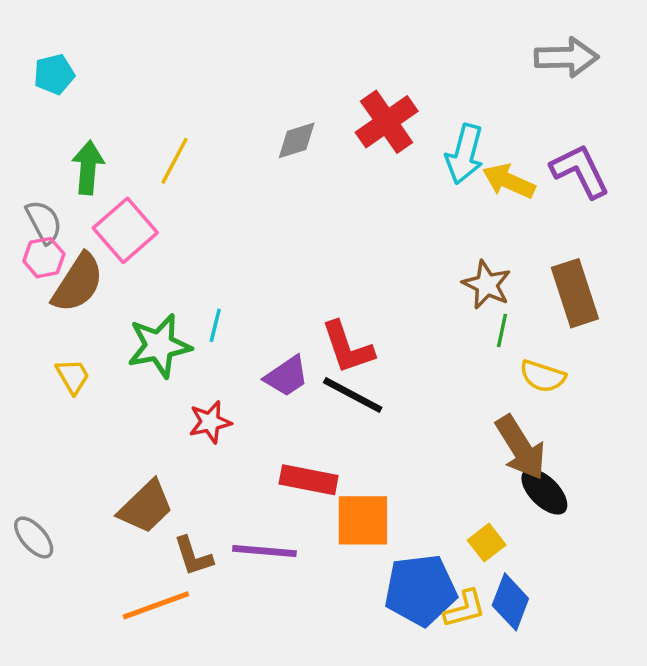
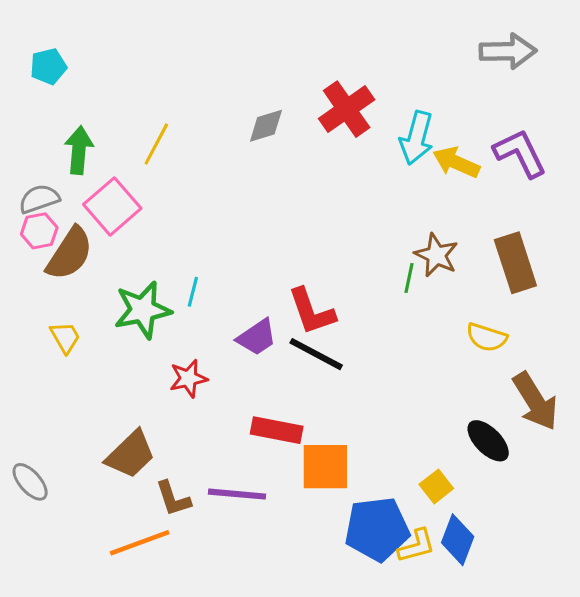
gray semicircle: (44, 222) -> (39, 199), turned -81
green line: (502, 330) -> (409, 278), moved
brown arrow: (521, 448) -> (535, 401), moved

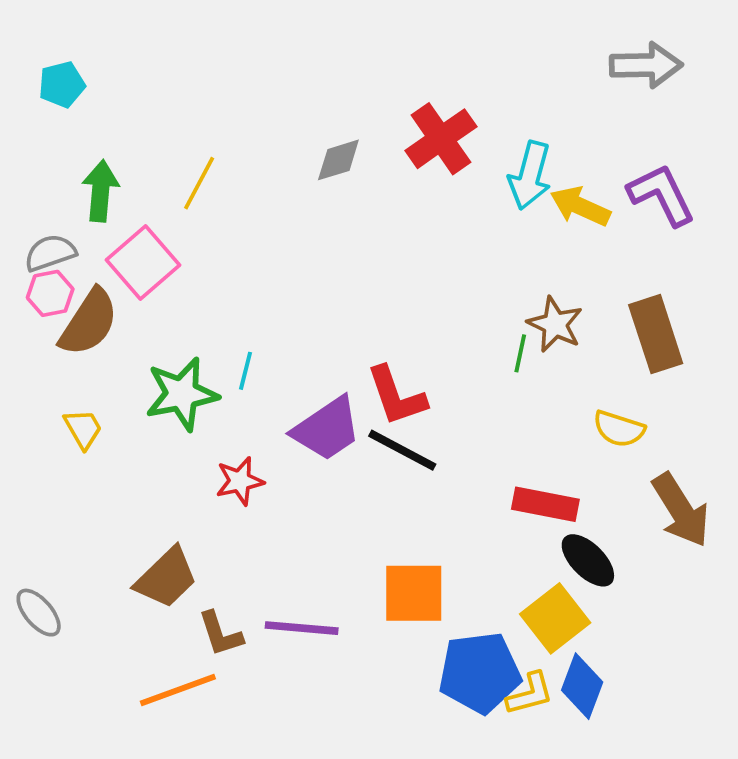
purple trapezoid: (257, 337) -> (327, 429), size x1.4
red rectangle: (277, 430) -> (545, 504), moved
black ellipse: (488, 441) -> (588, 560), moved
yellow square: (436, 486) -> (555, 618), size x1.6

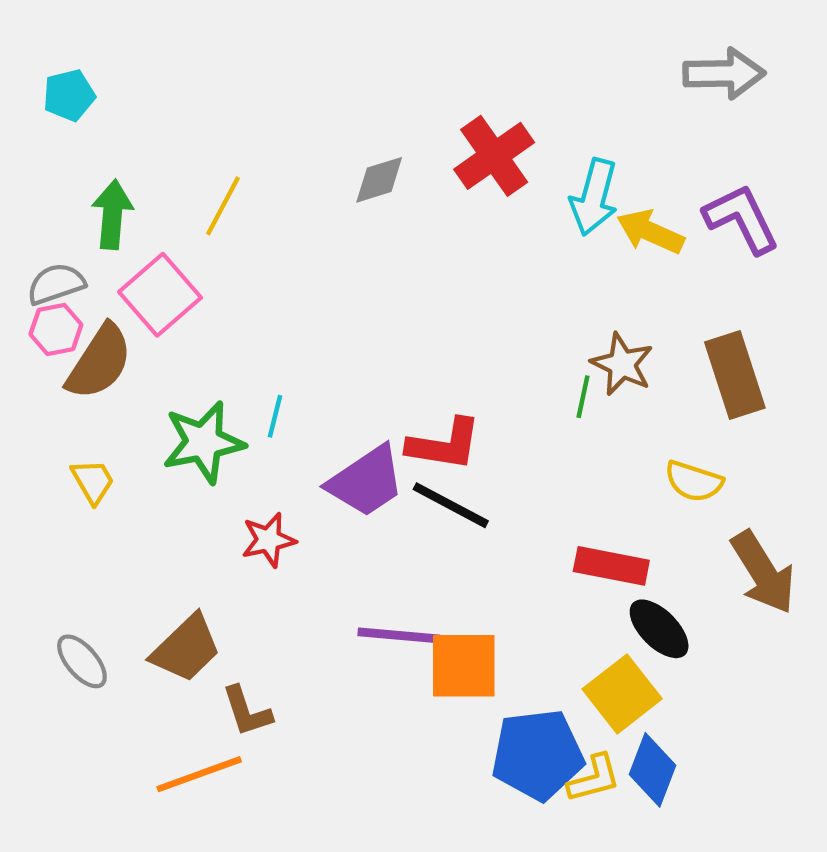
red L-shape: (396, 396) -> (444, 444), turned -62
gray ellipse: (39, 613) -> (82, 661), moved
purple line: (302, 628) -> (399, 635), moved

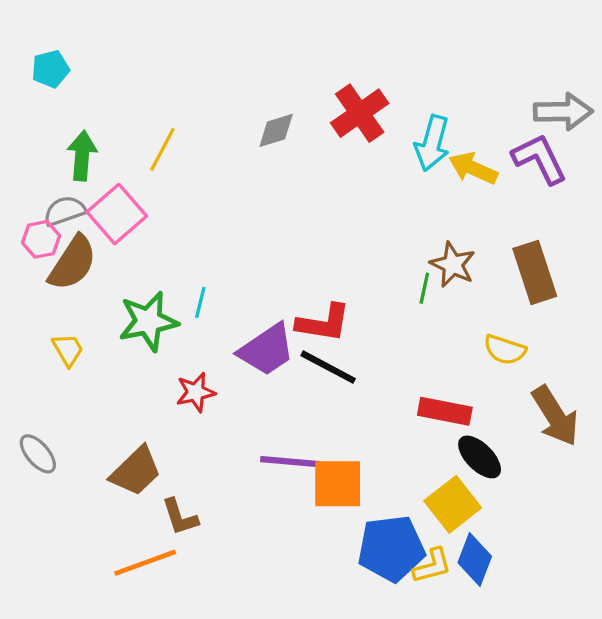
gray arrow: (724, 73) -> (563, 112), moved
gray semicircle: (56, 284) -> (65, 211), moved
gray ellipse: (82, 661) -> (38, 454), moved

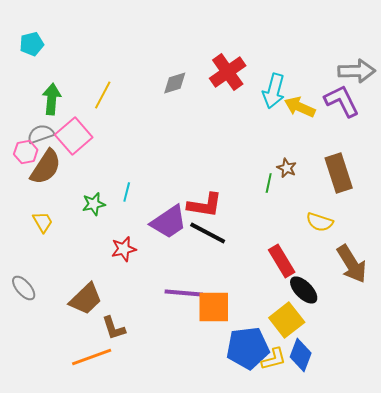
brown star: (453, 265) -> (287, 168), size x0.7
green star: (148, 321) -> (94, 204), size x0.6
red rectangle: (445, 411) -> (282, 261), turned 48

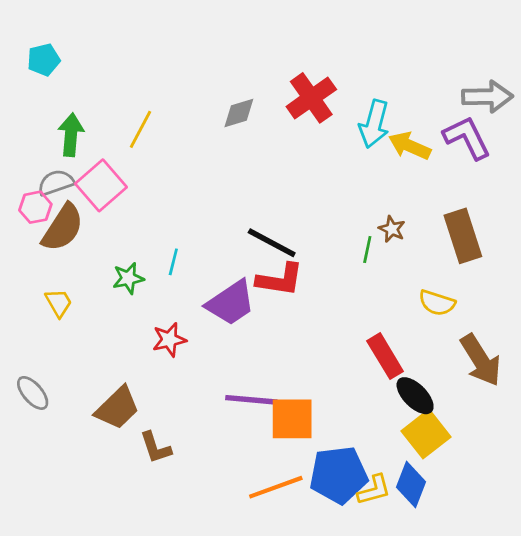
black line: (208, 233) -> (272, 243), moved
yellow square: (287, 320) -> (426, 434), moved
orange line: (92, 357) -> (276, 487), moved

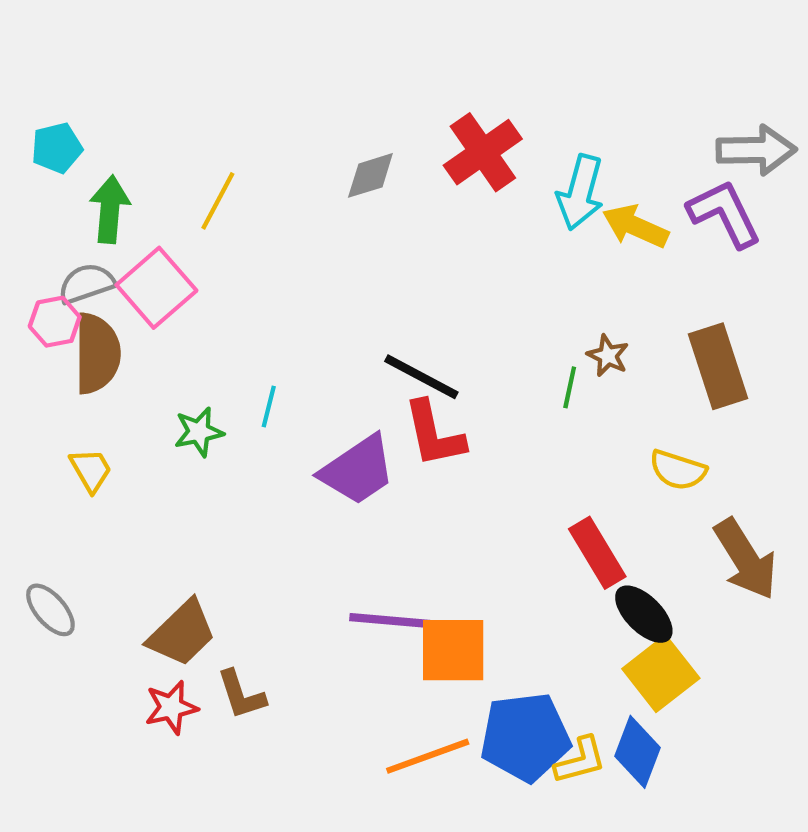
cyan pentagon: (44, 60) -> (57, 148), moved
brown semicircle: (63, 228) -> (97, 353), turned -33
red L-shape: (280, 280) -> (434, 434), turned 69
red star: (169, 340) -> (171, 707), moved

